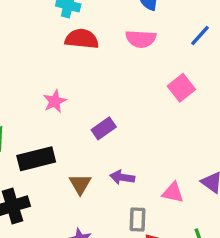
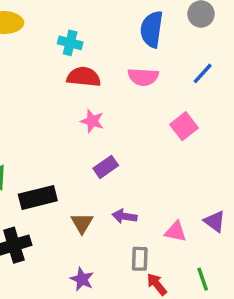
pink star: (55, 101) -> (92, 121), moved, turned -30

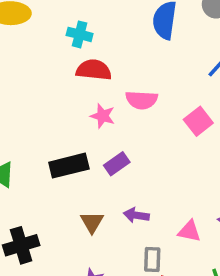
pink semicircle: (143, 77) -> (142, 100), moved
black rectangle: (38, 198) -> (69, 166), moved

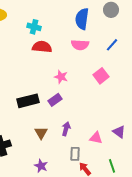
pink semicircle: (142, 100) -> (80, 45), moved
pink star: (103, 116) -> (61, 77), moved
purple arrow: (136, 215) -> (66, 129), turned 96

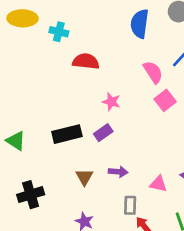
cyan cross: (34, 27) -> (59, 32), moved
pink semicircle: (80, 45) -> (153, 72), moved, turned -126
purple arrow: (66, 129) -> (118, 172), turned 80

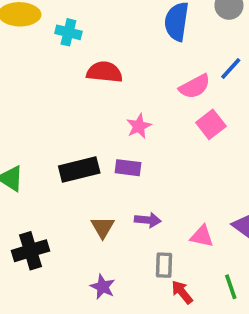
pink semicircle: (153, 72) -> (195, 86), turned 95
pink star: (111, 102) -> (139, 126), turned 30
purple rectangle: (103, 133) -> (128, 168), turned 42

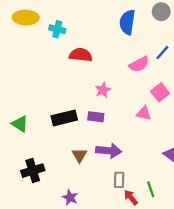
pink square: (211, 124) -> (160, 92), moved
purple arrow: (148, 220) -> (109, 151), size x1.5
pink triangle: (202, 236) -> (144, 113), moved
purple star: (103, 287) -> (70, 197), moved
green line: (231, 287) -> (151, 189), moved

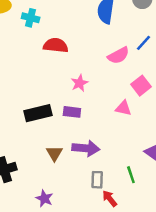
green line: (151, 189) -> (131, 175), moved

